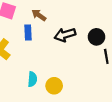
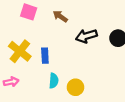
blue rectangle: (28, 33) -> (45, 56), moved

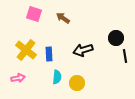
black arrow: (86, 36) -> (83, 50), moved

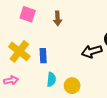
brown arrow: (63, 18) -> (58, 18), turned -128
black arrow: (83, 50) -> (92, 51), moved

